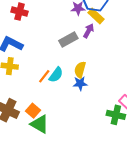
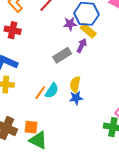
orange square: (33, 111) -> (31, 127), turned -32

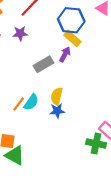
purple star: (70, 24) -> (20, 33), moved

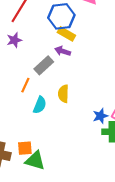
purple arrow: (65, 54) -> (63, 51), turned -88
orange line: (19, 104) -> (25, 85), moved
blue star: (57, 111) -> (100, 116), moved

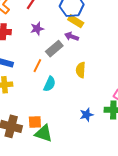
purple star: (14, 40) -> (37, 29), moved
yellow semicircle: (63, 94) -> (81, 70), moved
blue star: (100, 116) -> (87, 115), moved

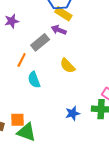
purple star: (37, 29) -> (12, 21), moved
yellow semicircle: (81, 70) -> (68, 66), turned -49
cyan semicircle: (50, 84) -> (34, 80), turned 133

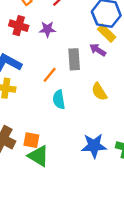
gray rectangle: (40, 42) -> (74, 59), turned -66
blue star: (73, 113) -> (94, 146), size x1.5

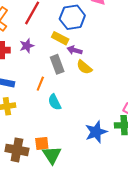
yellow rectangle: (107, 33) -> (60, 38), moved
yellow semicircle: (99, 92) -> (84, 67), moved
green triangle: (38, 156) -> (52, 155), turned 42

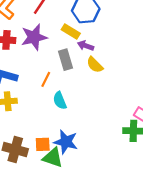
purple star: (27, 46) -> (34, 37), size x1.6
blue star: (96, 132) -> (66, 142), moved, turned 30
green triangle: (52, 155) -> (53, 158), turned -42

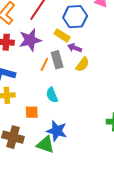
yellow semicircle: (95, 65) -> (82, 64), turned -98
orange line: (46, 79) -> (44, 64), moved
orange square: (43, 144) -> (32, 112), moved

